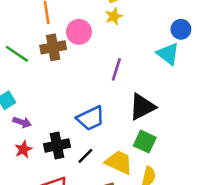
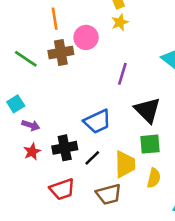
black triangle: (142, 107) -> (147, 110), turned -48
green square: (145, 142) -> (150, 144), turned -30
yellow trapezoid: (119, 162) -> (125, 164), turned 64

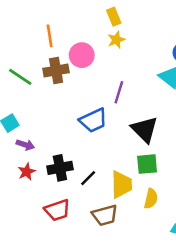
blue trapezoid: (97, 122) -> (93, 120), moved

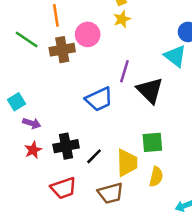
green line: (20, 77) -> (27, 40), moved
black triangle: (144, 129) -> (150, 90), moved

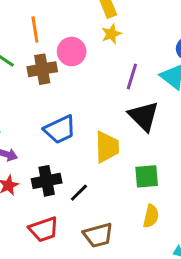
purple line: (124, 71) -> (132, 77), moved
blue trapezoid: (99, 99) -> (60, 129), moved
yellow trapezoid: (127, 163) -> (107, 147), moved

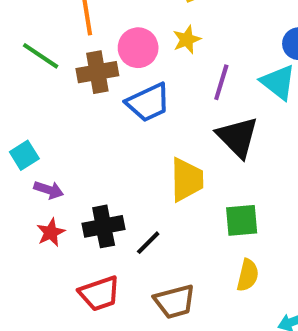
yellow star: (111, 34) -> (187, 40), moved
blue trapezoid: (60, 129) -> (148, 103), moved

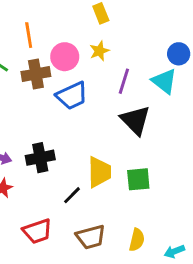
yellow trapezoid: (187, 180) -> (99, 172), moved
black cross: (104, 226) -> (40, 158), moved
yellow semicircle: (248, 275) -> (137, 240), moved

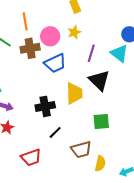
black cross: (40, 158) -> (45, 106), moved
yellow trapezoid: (99, 172) -> (74, 93), moved
brown trapezoid: (91, 237) -> (81, 150), moved

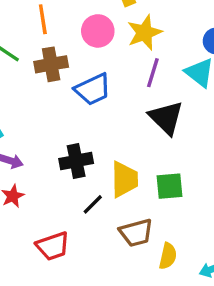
yellow star: (74, 32) -> (144, 33), moved, size x1.5
pink circle: (50, 36) -> (98, 31), moved
yellow trapezoid: (74, 93) -> (124, 179), moved

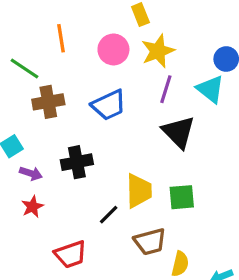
brown cross: (51, 64) -> (48, 102), moved
black cross: (76, 161) -> (77, 162), moved

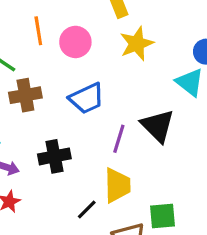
pink circle: (113, 49) -> (75, 42), moved
purple line: (166, 89) -> (119, 139), moved
green square: (182, 197) -> (162, 216), moved

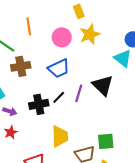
pink circle: (75, 42) -> (62, 37), moved
yellow trapezoid: (117, 185) -> (60, 136), moved
black line: (87, 210) -> (59, 97), moved

